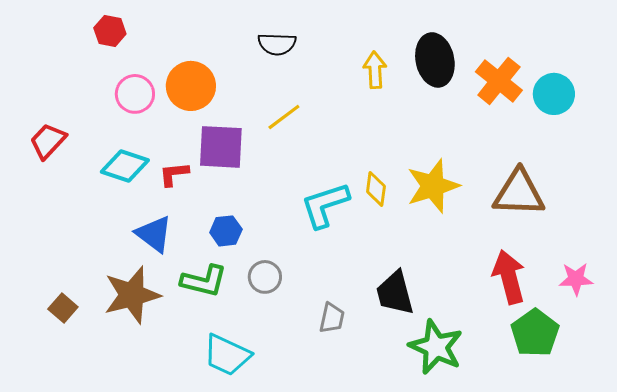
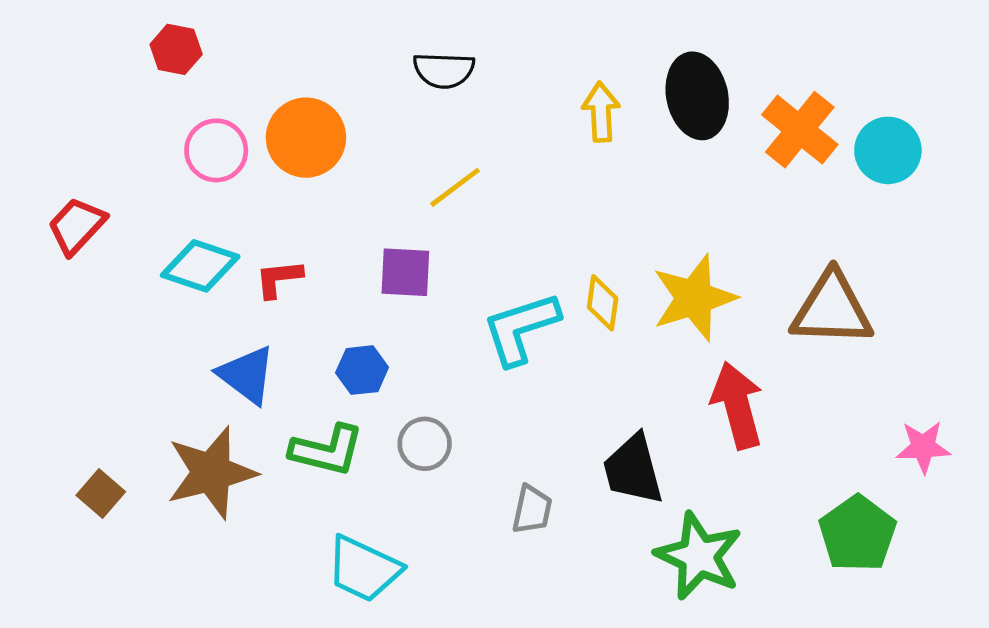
purple square: (221, 147) -> (405, 272), moved, size x0.7
red arrow: (509, 277) -> (737, 405), moved

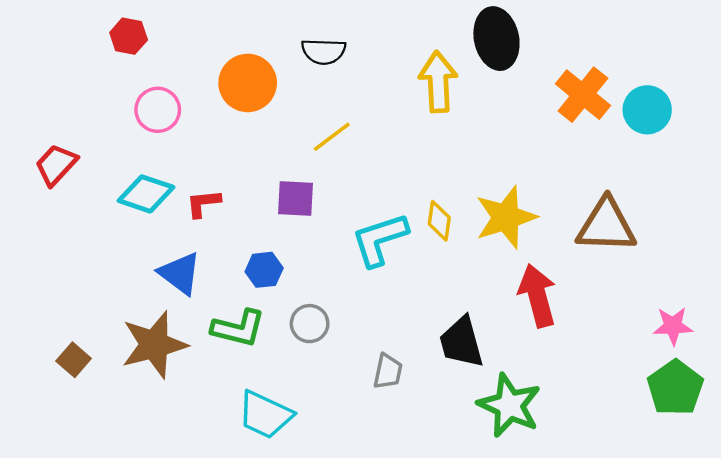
black ellipse: (697, 96) -> (496, 39), moved
yellow arrow: (601, 112) -> (438, 82), size x1.4
orange circle: (306, 138) -> (248, 83), moved
green pentagon: (858, 534) -> (675, 388), moved

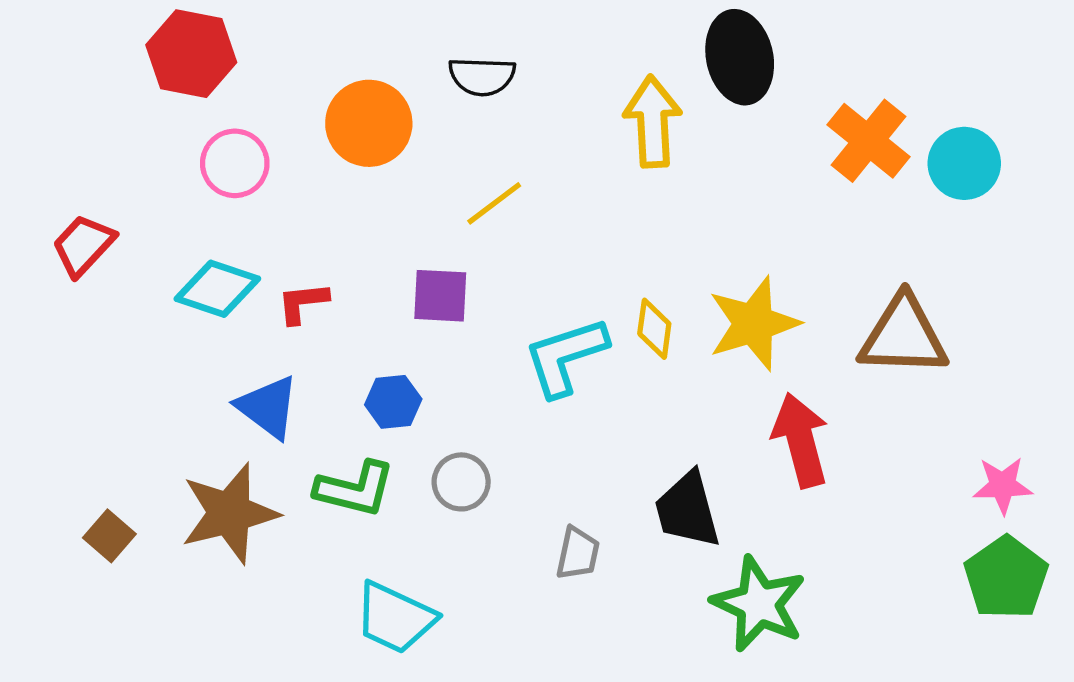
red hexagon: (129, 36) -> (191, 54), size x1.6

